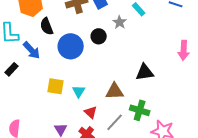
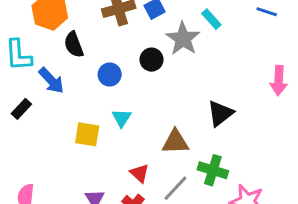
gray star: (120, 22) -> (183, 39), size x1.6
blue circle: (71, 46) -> (110, 75), size x0.6
black triangle: (145, 72) -> (220, 113), turned -30
cyan triangle: (79, 91) -> (122, 118), moved

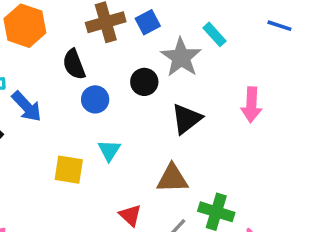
black semicircle: (74, 45) -> (74, 64), moved
pink arrow: (279, 80) -> (251, 105), moved
black triangle: (220, 113) -> (186, 119), moved

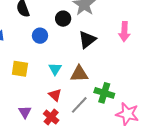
blue circle: (95, 99) -> (40, 36), moved
cyan triangle: (109, 150) -> (55, 69), moved

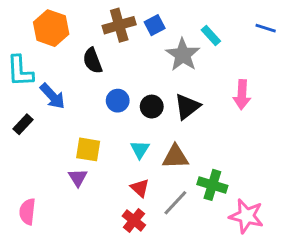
black circle: (63, 19) -> (152, 107), moved
purple triangle: (25, 112) -> (78, 178), moved

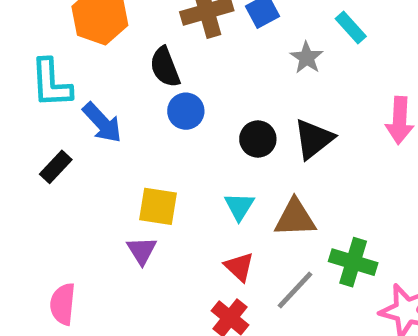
gray star: (183, 55) -> (307, 58), size x0.6
blue circle: (118, 101) -> (186, 111), moved

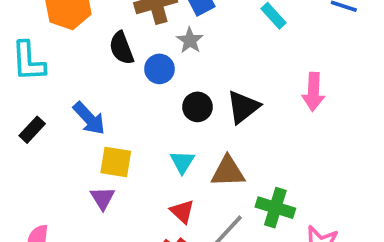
gray star: (307, 58) -> (190, 40), moved
blue circle: (186, 111) -> (159, 69), moved
blue arrow: (102, 123) -> (89, 118), moved

